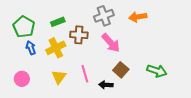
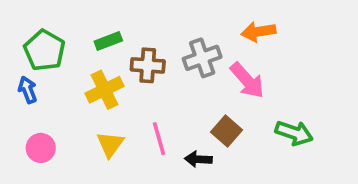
gray cross: (104, 16) -> (202, 58), moved
pink arrow: (111, 43) -> (247, 80), moved
blue arrow: (31, 48) -> (28, 90), moved

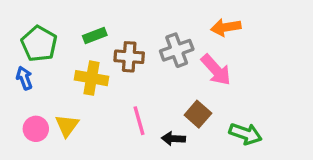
yellow cross: (105, 90) -> (92, 78), turned 36
green arrow: (294, 133) -> (245, 134), moved
yellow triangle: (110, 144) -> (67, 126), moved

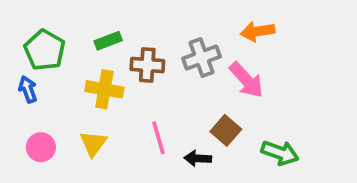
yellow triangle: (67, 126) -> (93, 143), moved

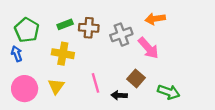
brown cross: (147, 65) -> (89, 28), moved
pink circle: (41, 147) -> (25, 89), size x1.5

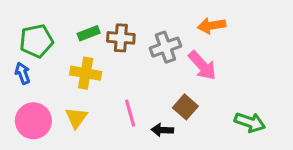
green pentagon: (27, 30) -> (36, 41), turned 30
green arrow: (169, 92) -> (250, 122), moved

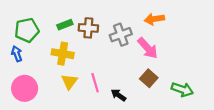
brown square: (185, 107) -> (149, 78), moved
yellow triangle: (76, 118) -> (69, 82), moved
black arrow: (162, 130) -> (119, 95), turned 32

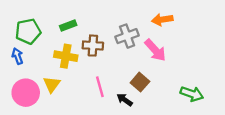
brown cross: (88, 28) -> (93, 46), moved
brown square: (149, 78) -> (140, 82), moved
yellow triangle: (69, 82) -> (52, 84), moved

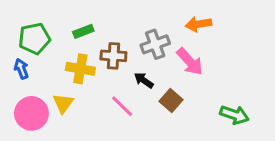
pink line: (100, 87) -> (122, 106), turned -30
black arrow: (125, 100) -> (144, 80), moved

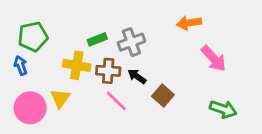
green rectangle: (83, 31) -> (97, 39), moved
gray cross: (155, 44) -> (131, 42), moved
brown cross: (113, 56) -> (108, 71), moved
pink arrow: (190, 62) -> (214, 59), moved

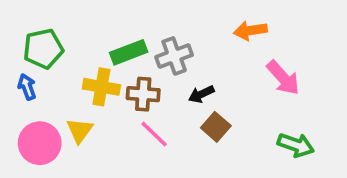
green rectangle: (97, 39) -> (129, 52), size x1.4
black arrow: (137, 76) -> (201, 94), moved, turned -60

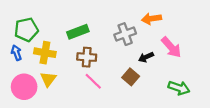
gray cross: (174, 56) -> (125, 34), moved
yellow cross: (101, 87) -> (45, 53), moved
black arrow: (201, 94) -> (146, 57), moved

